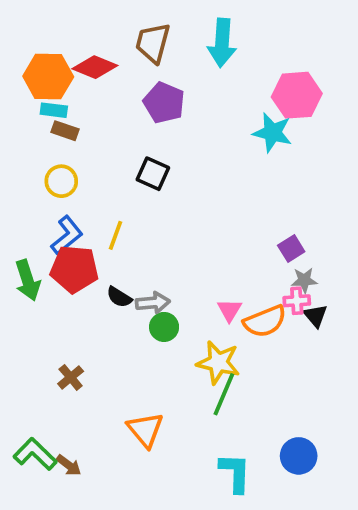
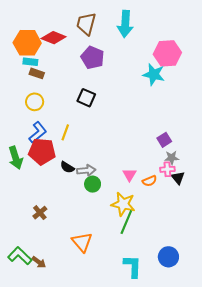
orange semicircle: (265, 321) -> (149, 181), size x0.6

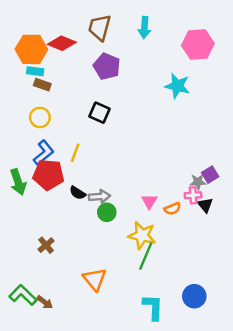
cyan arrow: (125, 24) -> (144, 28), size x0.7
pink hexagon: (167, 53) -> (198, 45), moved
purple square: (164, 140) -> (210, 175), moved

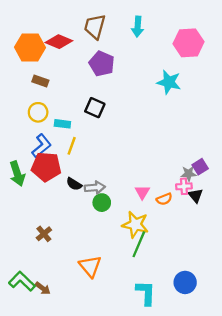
cyan rectangle: (35, 71) -> (62, 124), moved

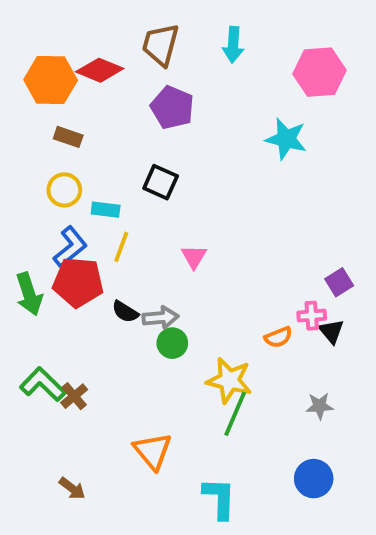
gray star: (189, 174) -> (320, 406), moved
pink triangle: (142, 192) -> (194, 257), moved
green L-shape: (22, 281) -> (43, 384), moved
cyan L-shape: (146, 293) -> (219, 498), moved

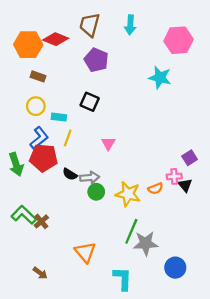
yellow star: (229, 380) -> (128, 194), moved
gray star: (320, 406) -> (146, 243), moved, size x1.6

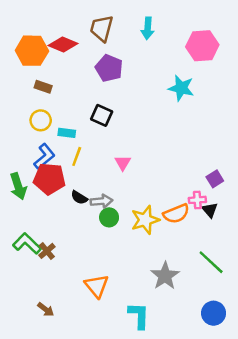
orange semicircle: (156, 188) -> (176, 214), size x1.5
yellow star: (128, 194) -> (145, 220), turned -30
green line: (131, 231) -> (211, 262), moved, turned -70
gray star: (146, 243) -> (165, 276), turned -30
blue circle: (175, 268) -> (214, 313), moved

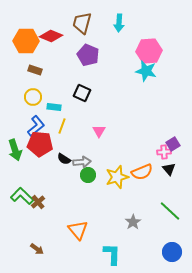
pink hexagon: (202, 46) -> (149, 51), moved
pink cross: (197, 200) -> (164, 152), moved
gray star: (165, 276) -> (133, 222), size x0.7

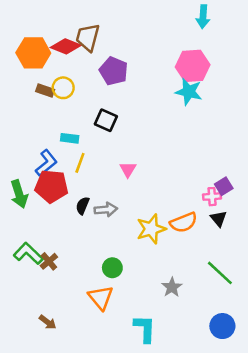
brown trapezoid: (82, 23) -> (88, 37), moved
cyan arrow: (119, 23) -> (203, 17), moved
yellow circle: (33, 97) -> (63, 88), moved
black semicircle: (64, 159) -> (83, 206), turned 80
green circle: (88, 175) -> (112, 268), moved

